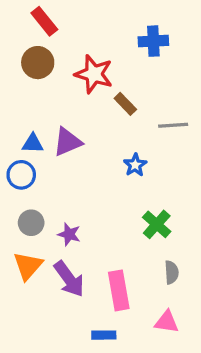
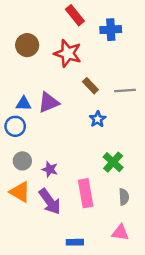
red rectangle: (44, 21) -> (75, 15), moved
brown rectangle: (125, 104) -> (90, 86), moved
orange triangle: (28, 266) -> (20, 192), turned -40
pink rectangle: (119, 290) -> (86, 193), moved

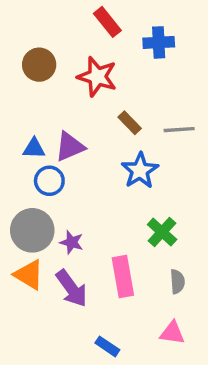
blue star: (98, 119) -> (140, 171), size x1.5
blue circle: (15, 126) -> (49, 181), moved
gray circle: (22, 161) -> (32, 230), size x1.6
blue rectangle: (75, 242) -> (107, 346), turned 35

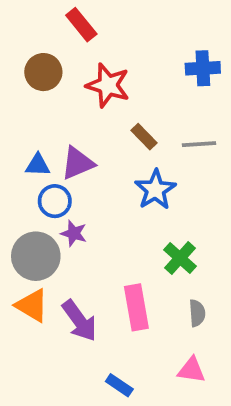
red rectangle: (107, 22) -> (81, 25), moved
blue cross: (159, 42) -> (203, 68), moved
purple star: (72, 242) -> (74, 233), moved

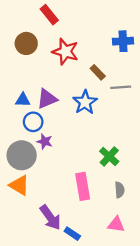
brown rectangle: (144, 137) -> (98, 72), moved
blue star: (155, 190) -> (85, 102), moved
purple arrow: (79, 321) -> (50, 218), moved

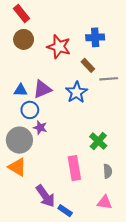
red rectangle: (49, 15) -> (22, 13), moved
blue cross: (123, 41) -> (95, 37), moved

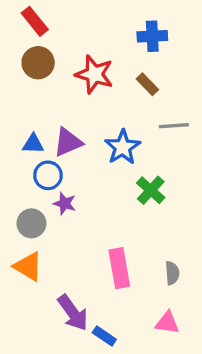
blue cross: (95, 37) -> (152, 36), moved
brown rectangle: (88, 65) -> (147, 84), moved
gray circle: (19, 140) -> (31, 223), size x0.7
green cross: (98, 141) -> (151, 190), moved

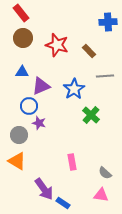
blue cross: (152, 36) -> (108, 22), moved
blue triangle: (33, 144) -> (22, 72), moved
pink rectangle: (119, 268) -> (72, 162), size x0.7
gray semicircle: (172, 273) -> (105, 173), moved, turned 136

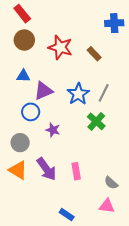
gray line: (105, 76) -> (104, 93), moved, turned -60
purple star: (39, 123) -> (53, 130), moved
purple arrow: (44, 189) -> (47, 169), moved

